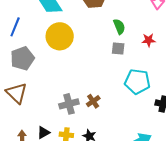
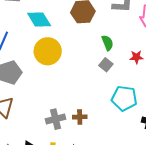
gray square: (118, 48) -> (106, 65), turned 32
brown cross: (93, 101) -> (80, 117), turned 32

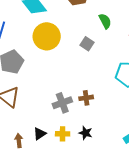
gray square: (106, 65) -> (87, 44), moved

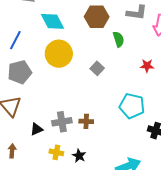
green semicircle: (105, 21) -> (119, 39), moved
black triangle: (40, 134) -> (37, 129), moved

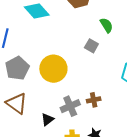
green semicircle: (119, 39) -> (106, 25), moved
yellow circle: (59, 54) -> (53, 69), moved

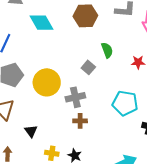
gray cross: (70, 106) -> (75, 97), moved
black triangle: (47, 119) -> (31, 131), turned -40

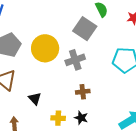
gray square: (88, 67) -> (85, 29), size x1.6
brown cross: (80, 121) -> (83, 92), moved

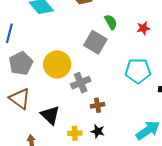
gray cross: (75, 60) -> (81, 83), moved
black triangle: (35, 98) -> (50, 115), size x1.5

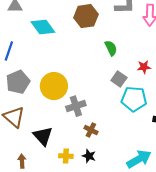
red star: (143, 28) -> (144, 67), moved
gray square: (95, 42) -> (119, 79), moved, size x0.7
brown cross: (98, 105) -> (91, 130), turned 32

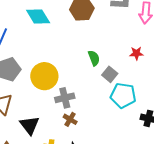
green semicircle: (111, 48) -> (94, 58), moved
red star: (144, 67) -> (136, 53), moved
brown cross: (91, 130) -> (70, 119), moved

